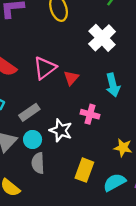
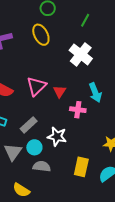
pink cross: (90, 114) -> (78, 110), moved
gray semicircle: (38, 163) -> (42, 166), turned 108

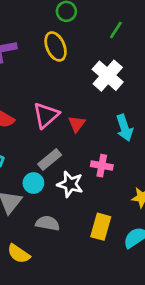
pink cross: (78, 110) -> (102, 166), moved
gray rectangle: (29, 125) -> (50, 159), moved
cyan circle: (34, 147) -> (33, 183), moved

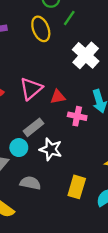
green line: (116, 30) -> (69, 18), moved
red triangle: (77, 124) -> (58, 97), turned 42
pink cross: (102, 166) -> (77, 116), moved

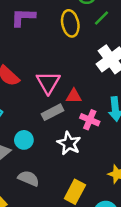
pink triangle: (31, 89) -> (48, 82), turned -30
gray rectangle: (33, 127) -> (53, 112), moved
white star: (51, 149) -> (69, 143), moved

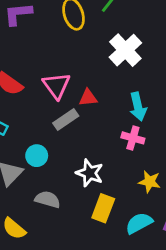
pink cross: (90, 120) -> (133, 138), moved
white star: (69, 143) -> (90, 173), moved

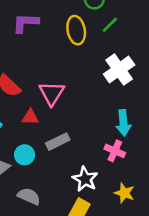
red triangle: (88, 98) -> (30, 117), moved
gray rectangle: (66, 119) -> (58, 142), moved
white star: (90, 173) -> (85, 179), moved

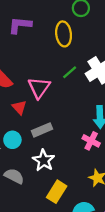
green line: (110, 25) -> (70, 72), moved
red triangle: (30, 117) -> (19, 107), turned 42
white star: (85, 179) -> (44, 160), moved

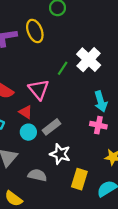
yellow ellipse: (64, 34) -> (35, 31), moved
cyan circle: (12, 140) -> (28, 132), moved

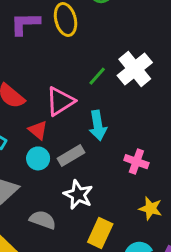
pink triangle: (39, 89) -> (60, 101), turned 30
cyan arrow: (101, 101) -> (98, 125), moved

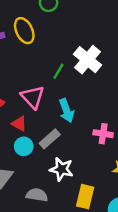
pink triangle: (60, 101) -> (33, 97), turned -30

